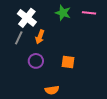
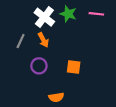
white cross: (27, 18) -> (44, 17), moved
orange arrow: (40, 37) -> (43, 40), turned -48

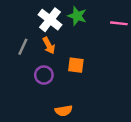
pink line: (96, 14) -> (119, 23), moved
orange square: (74, 67) -> (76, 65), moved

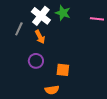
gray line: (23, 47) -> (19, 29), moved
orange square: (76, 65) -> (63, 70), moved

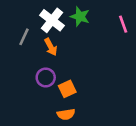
pink line: (97, 19) -> (123, 24), turned 64
orange square: (63, 70) -> (67, 89), moved, turned -32

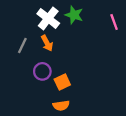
gray line: (24, 37) -> (22, 46), moved

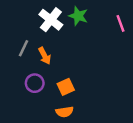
orange arrow: (47, 43) -> (45, 56), moved
purple circle: (42, 71) -> (35, 83), moved

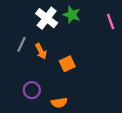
purple circle: (35, 83) -> (32, 90), moved
orange square: (66, 87) -> (67, 64), moved

